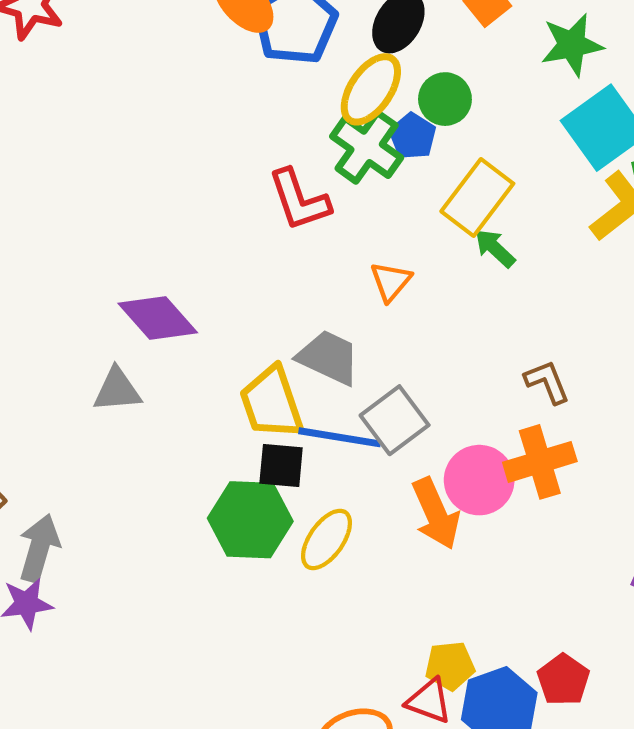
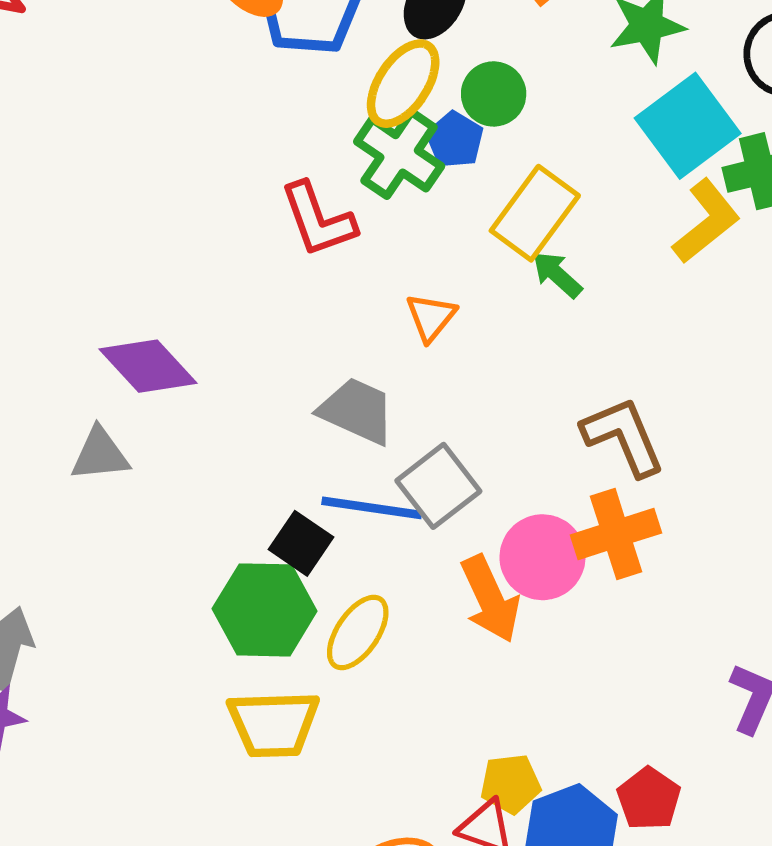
brown L-shape: (547, 382) -> (623, 436), size x1.5
yellow trapezoid: (272, 403) -> (273, 724), moved, turned -72
black square: (281, 466) -> (301, 543), turned 30

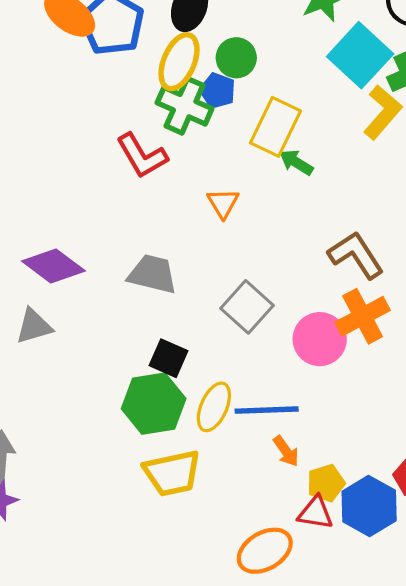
gray trapezoid: (357, 411) -> (152, 274), moved
blue line: (372, 508) -> (267, 410), moved
orange arrow: (490, 599) -> (286, 451), moved, size x0.6

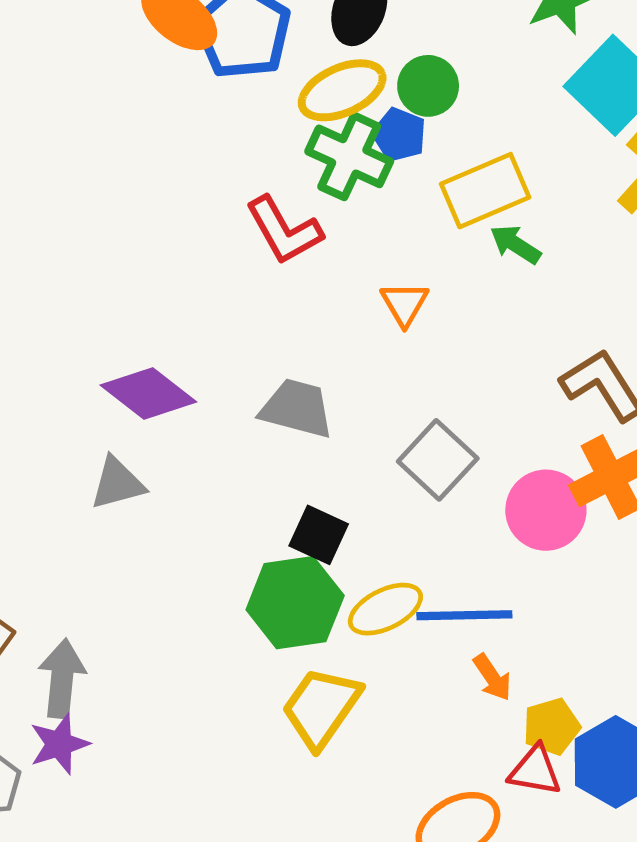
yellow ellipse: (179, 62) -> (342, 90), turned 42
yellow rectangle: (275, 127) -> (485, 191), turned 40
yellow ellipse: (214, 407) -> (385, 609), turned 39
yellow trapezoid: (172, 473) -> (321, 707), turned 136

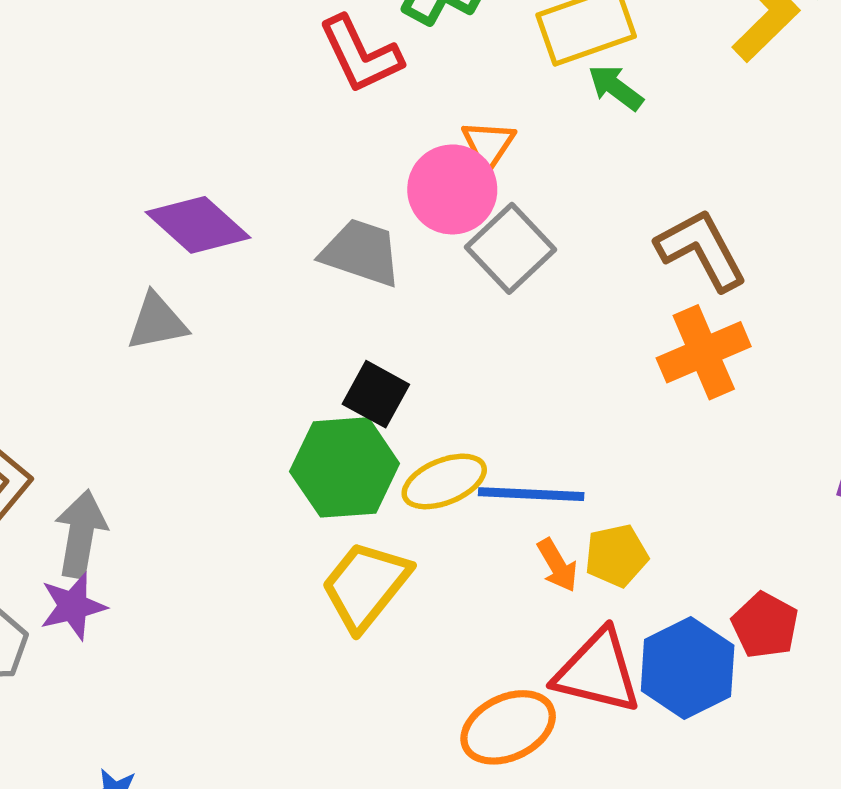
gray square: (438, 460) -> (510, 248), moved
pink circle: (546, 510) -> (452, 189), moved
yellow pentagon: (551, 726) -> (616, 556), moved
red triangle: (535, 771) -> (598, 672), size x1.5

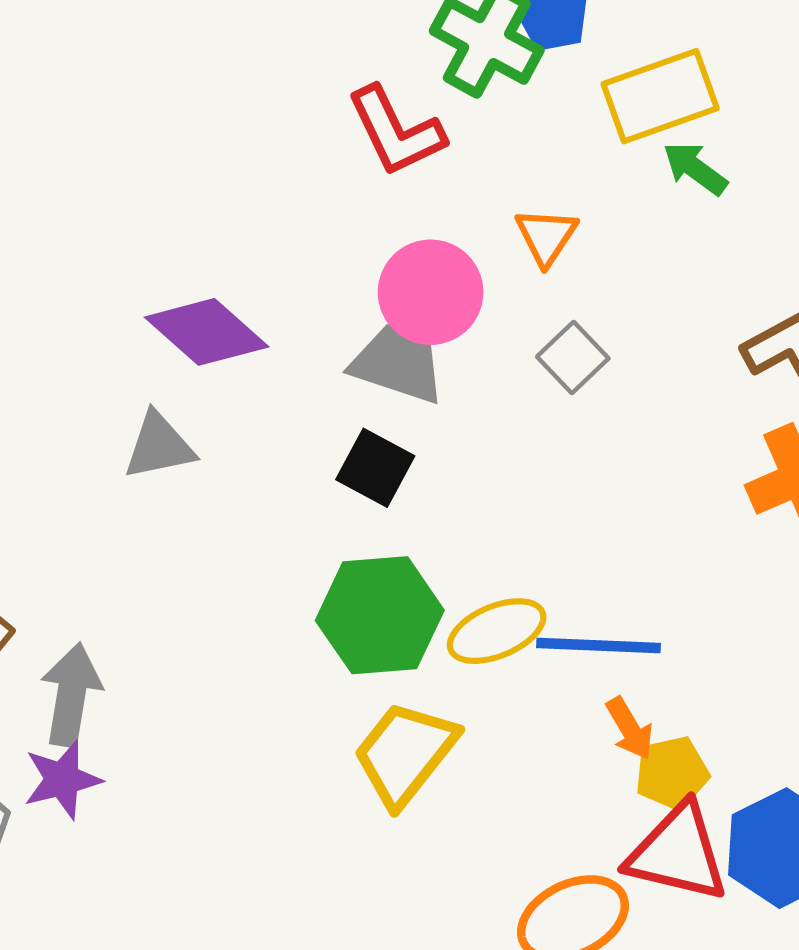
pink circle: (452, 189) -> (431, 292), moved
gray square: (510, 248) -> (573, 358), size x0.7
black square: (376, 394) -> (375, 468), moved
yellow pentagon: (616, 556) -> (672, 773), moved

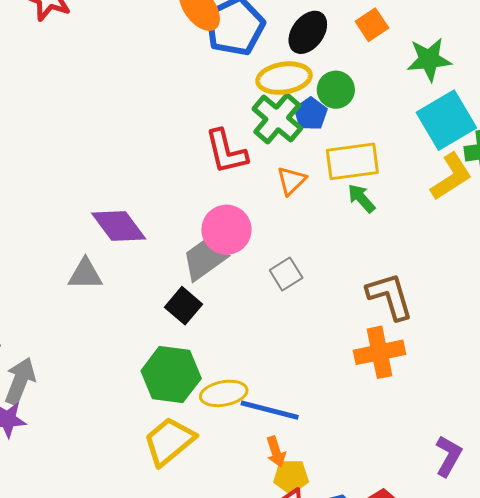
orange triangle: (546, 236) -> (291, 181), moved
gray trapezoid: (398, 363) -> (204, 259), turned -66

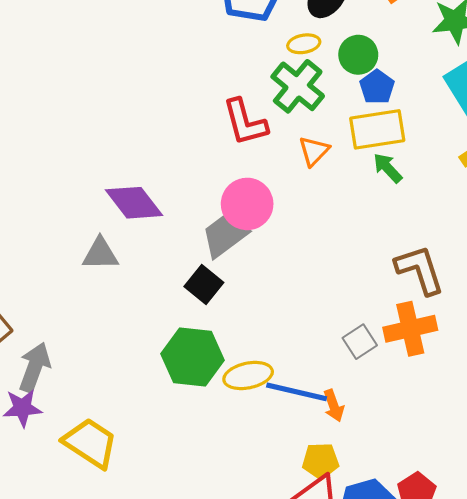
yellow ellipse: (284, 78) -> (304, 44), size x0.6
blue pentagon: (311, 114) -> (377, 87), moved
gray square: (286, 274) -> (360, 342), moved
yellow trapezoid: (169, 441) -> (90, 443), moved, turned 74
orange arrow: (276, 452) -> (334, 406), moved

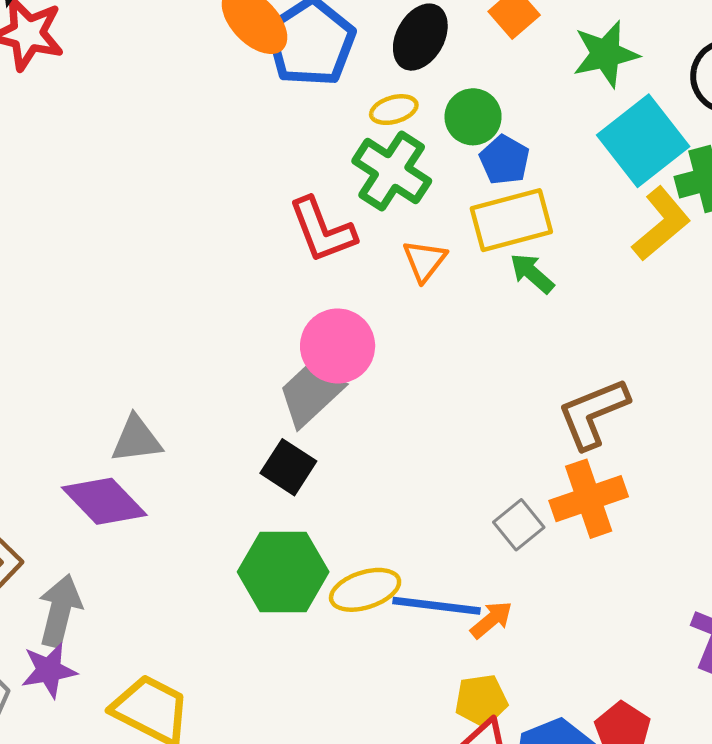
purple diamond: (134, 203) -> (104, 501), moved
brown L-shape: (420, 270) -> (593, 413), turned -88
orange arrow: (334, 406) -> (491, 620), turned -104

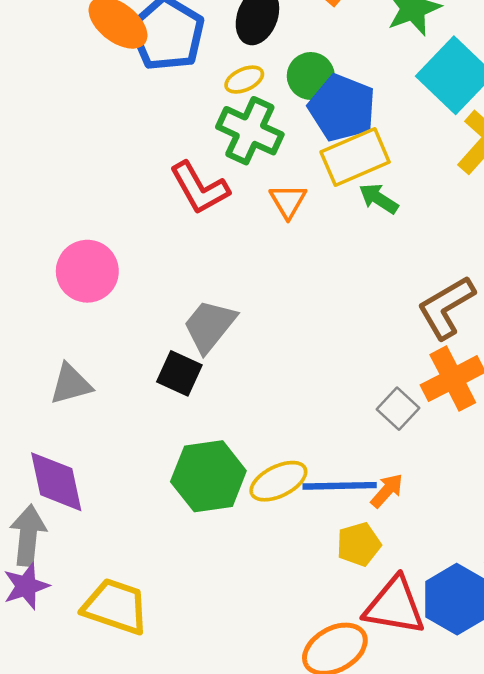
blue pentagon: (504, 160) -> (342, 108), size x1.6
pink circle: (338, 346) -> (87, 271), moved
black square: (288, 467) -> (179, 373), moved
purple diamond: (104, 501) -> (56, 482), moved, turned 40
yellow pentagon: (481, 700) -> (359, 544), moved

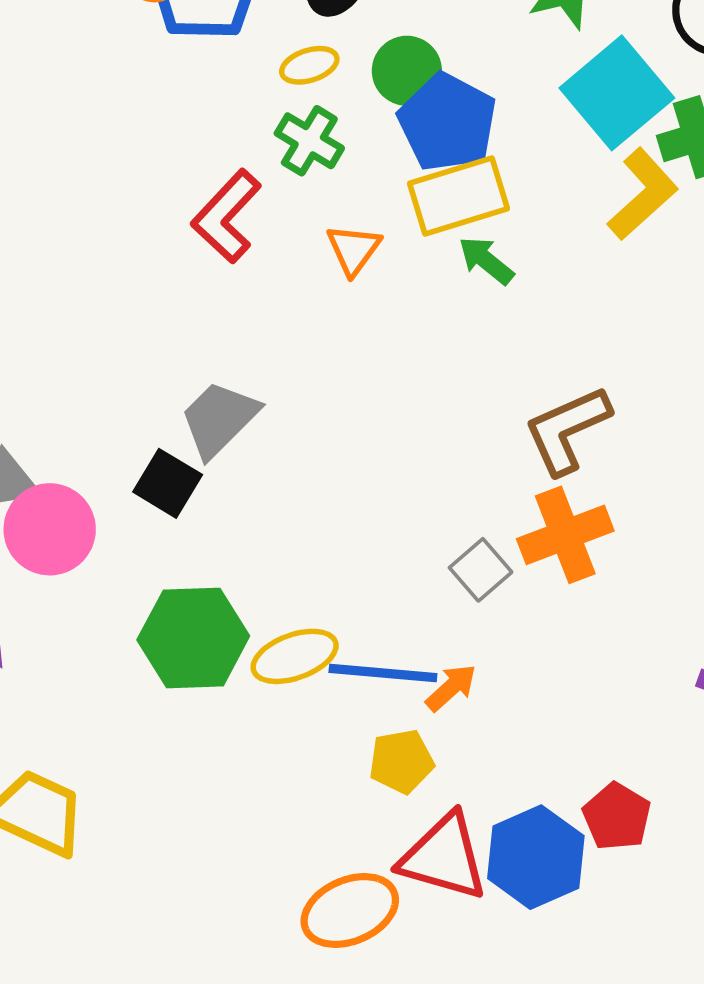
green cross: (250, 131) -> (309, 141), size x0.7
red L-shape: (199, 188) -> (226, 216), turned 66
pink circle: (87, 271) -> (50, 529), moved

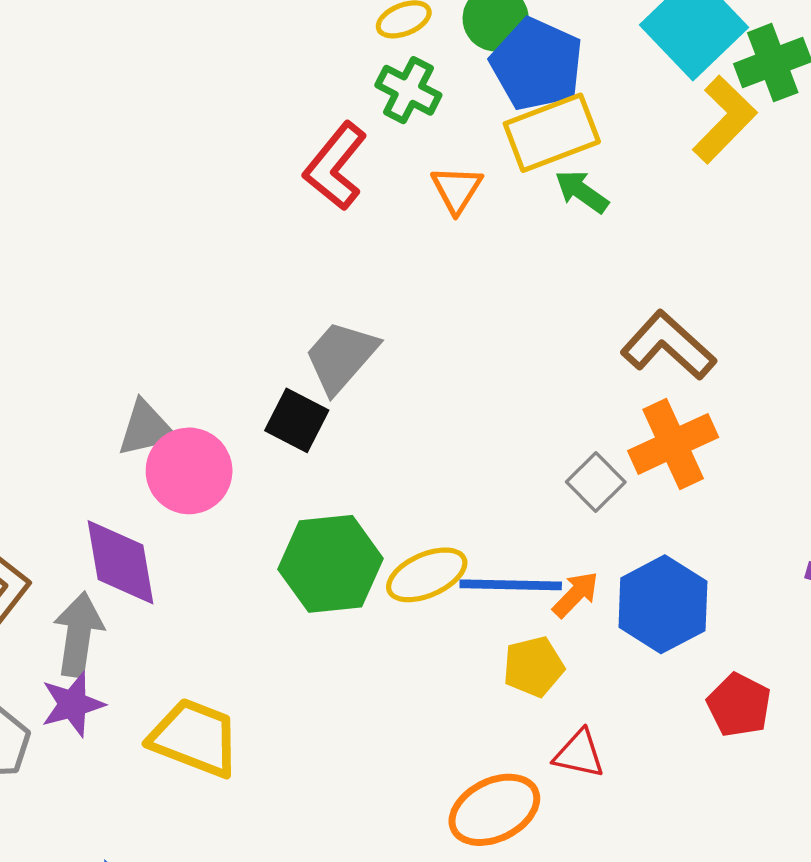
brown L-shape: (567, 430) -> (668, 345), turned 70
red triangle: (444, 857) -> (579, 754), size x0.6
blue hexagon: (536, 857) -> (663, 604), moved

